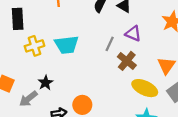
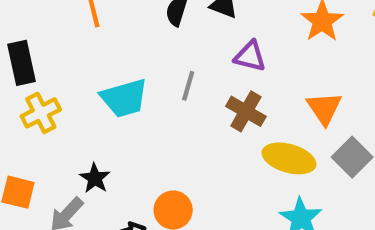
gray line: (110, 44) -> (188, 86), moved
yellow cross: (34, 46) -> (41, 113), moved

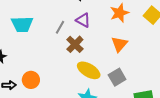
gray line: (188, 86) -> (60, 27), moved
orange triangle: (324, 108) -> (119, 44), moved

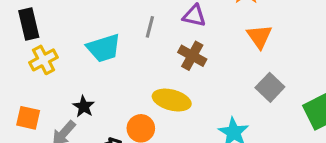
gray line: (60, 27) -> (150, 27), moved
yellow ellipse: (89, 70) -> (172, 100), moved

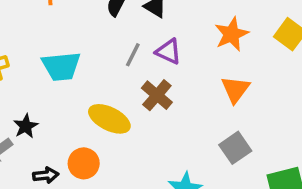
gray line: (150, 27) -> (133, 55), moved
yellow ellipse: (172, 100) -> (109, 119), moved

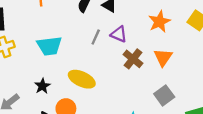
brown cross: (157, 95) -> (133, 59), moved
black star: (26, 126) -> (42, 86), moved

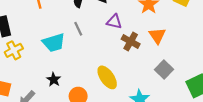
gray line: (96, 37) -> (78, 29), moved, turned -40
yellow ellipse: (82, 79) -> (107, 77), moved, turned 40

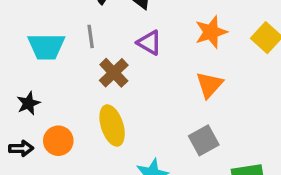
brown cross: (131, 41) -> (114, 73), moved

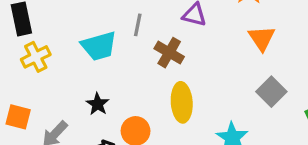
gray line: (91, 36) -> (138, 25), turned 35
yellow ellipse: (112, 125) -> (182, 102), turned 30

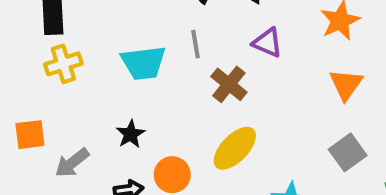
gray line: (138, 25) -> (195, 44), turned -30
yellow ellipse: (182, 102) -> (235, 148), turned 39
orange square: (18, 117) -> (30, 135), turned -30

